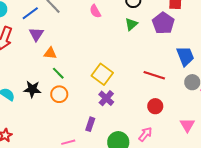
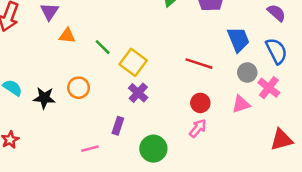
green line: (58, 73) -> (103, 47), moved
black star: (32, 89) -> (44, 98), moved
pink triangle: (187, 125) -> (241, 104), moved, turned 42
pink arrow: (145, 134) -> (198, 128), moved

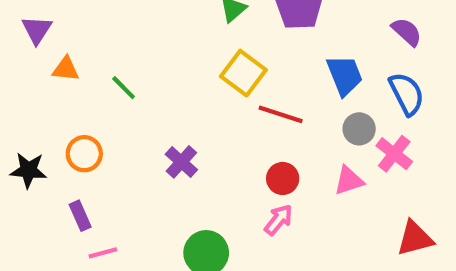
yellow square: (133, 62) -> (243, 73), moved
purple rectangle: (118, 126) -> (80, 216), moved, turned -42

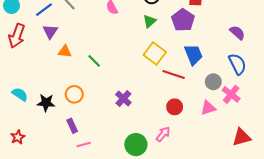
blue trapezoid: (345, 75) -> (193, 55), moved
pink arrow: (279, 220) -> (163, 134), moved

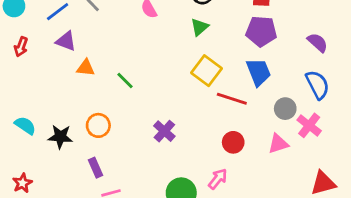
purple pentagon: (183, 20) -> (261, 31), moved, turned -30
purple triangle: (50, 32) -> (66, 41), turned -42
red arrow: (17, 36) -> (21, 47), size x0.6

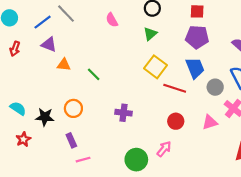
gray circle: (285, 109) -> (215, 87), moved
purple cross: (164, 131) -> (124, 113), turned -35
red star: (22, 183) -> (23, 139), moved

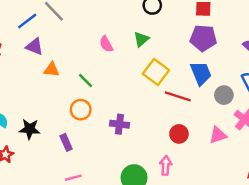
pink semicircle: (112, 20) -> (106, 44), moved
green triangle: (150, 34) -> (141, 39), moved
orange circle: (73, 108) -> (81, 110), moved
purple rectangle: (71, 140) -> (66, 142), moved
pink arrow: (164, 149) -> (166, 165), turned -35

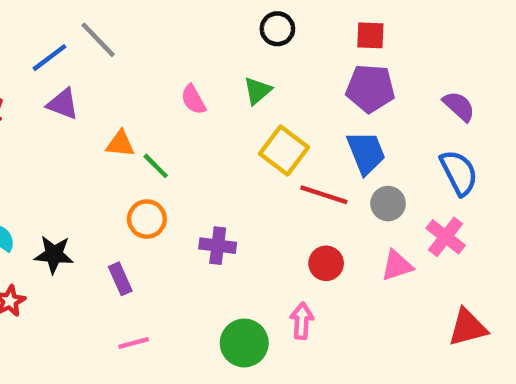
orange triangle: (51, 70) -> (120, 144), moved
gray circle: (224, 95) -> (388, 204), moved

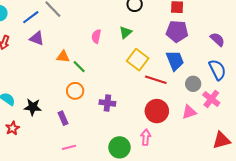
pink semicircle: (193, 100) -> (96, 36), turned 40
gray circle: (388, 204) -> (193, 84), moved
red circle: (326, 263) -> (157, 111), size x1.5

